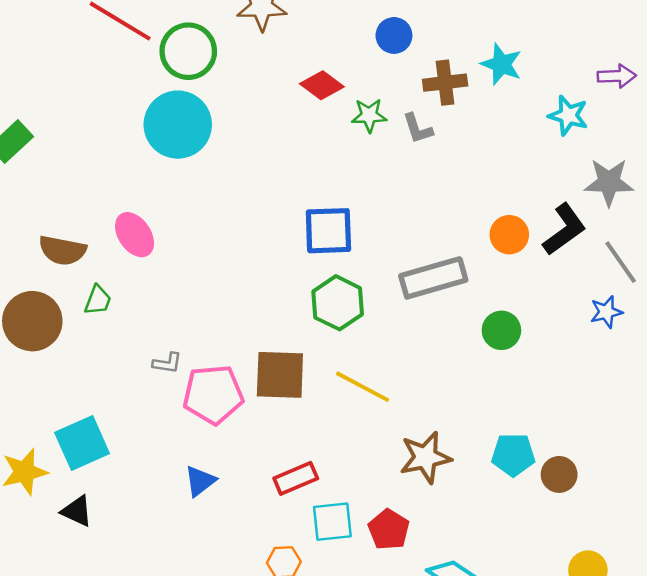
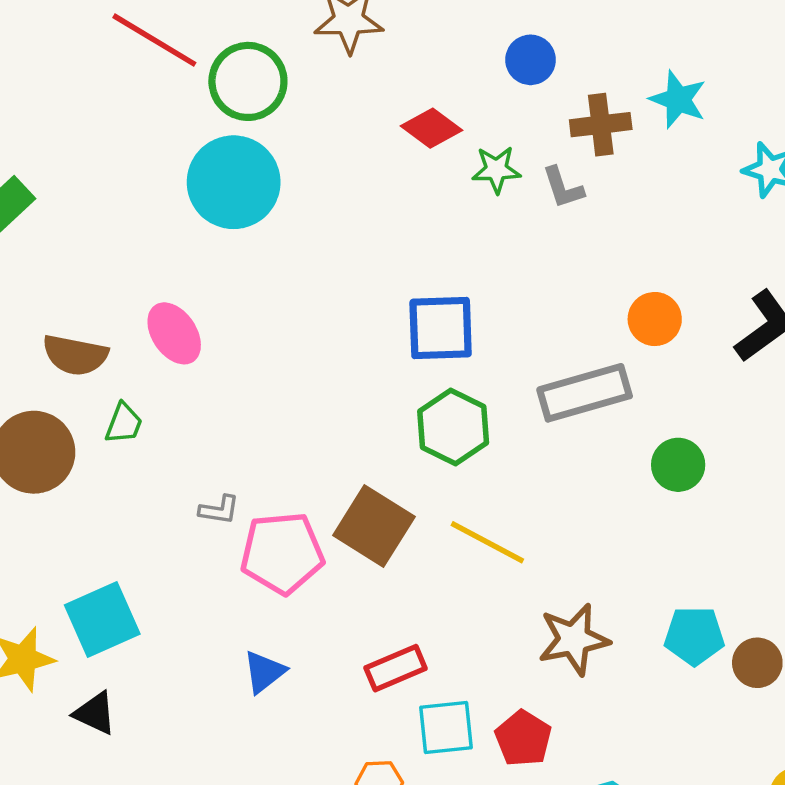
orange circle: (509, 235) -> (655, 319), moved
brown square: (280, 375) -> (374, 526), turned 30

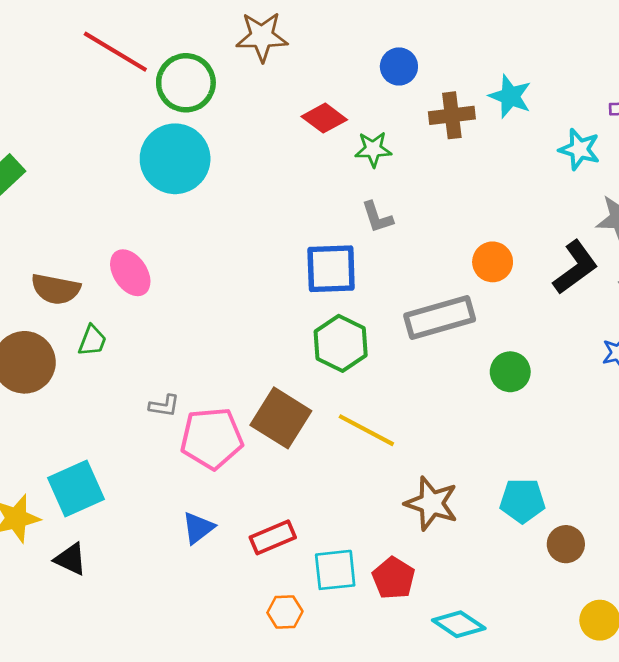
gray L-shape: (563, 188) -> (377, 217), moved
brown star: (574, 639) -> (432, 503), turned 30
brown circle: (757, 663) -> (566, 544), moved
red rectangle: (396, 668) -> (273, 537), moved

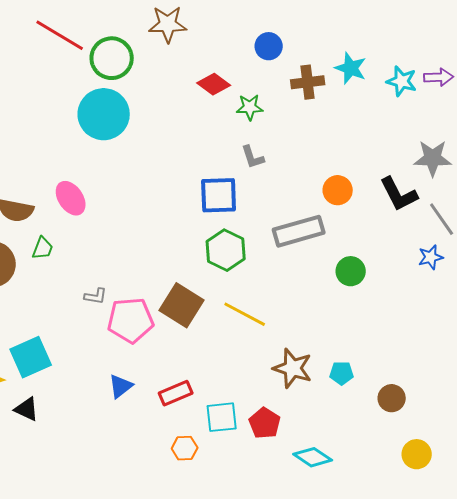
cyan star: (579, 149) -> (402, 81), moved
black L-shape: (575, 267) -> (399, 194), turned 99
cyan pentagon: (522, 501) -> (342, 373), moved, size x0.7

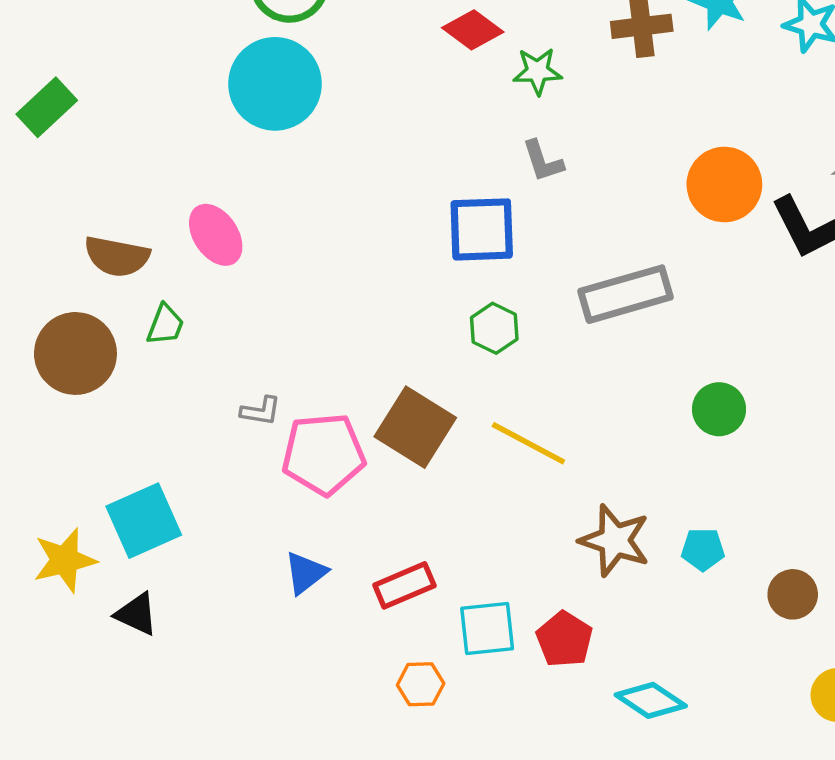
orange circle: (338, 190) -> (724, 185), moved, size x1.4
green hexagon: (226, 250) -> (494, 328), size x0.7
green circle: (351, 271) -> (719, 409), moved

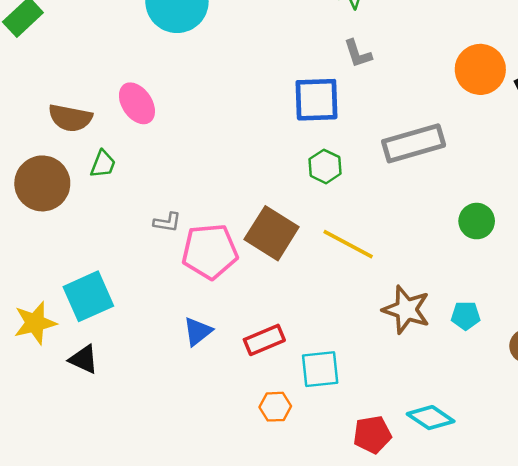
red pentagon: (564, 639) -> (372, 435), moved, turned 30

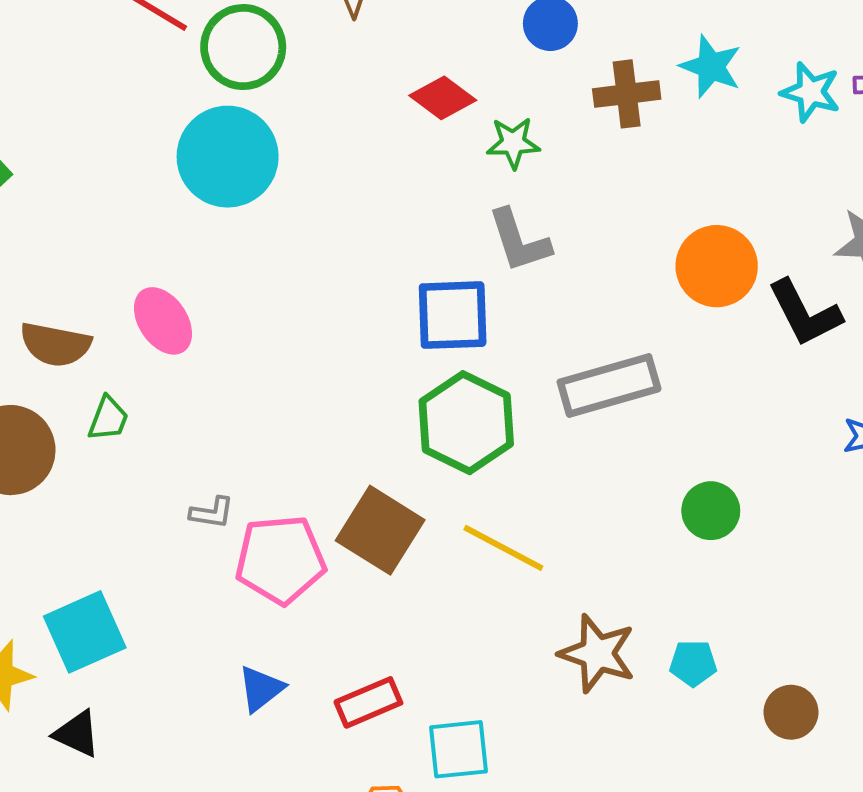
gray L-shape: (358, 54) -> (519, 241), size x1.4
green hexagon: (325, 166) -> (466, 423), size x1.8

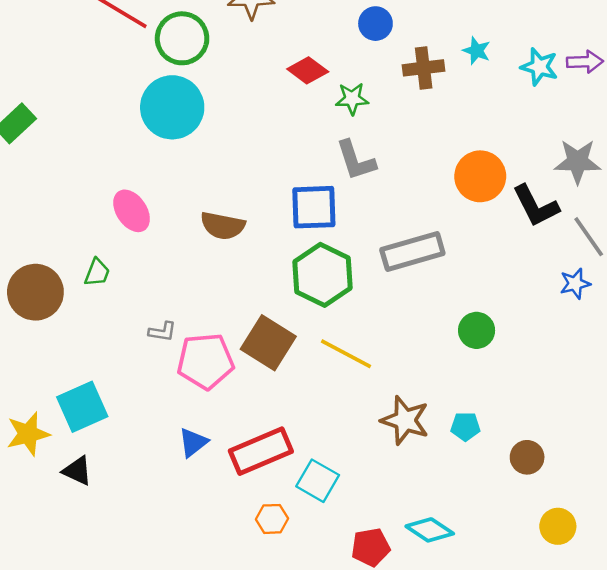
cyan star: (711, 67) -> (477, 51), size x0.7
brown semicircle: (55, 344) -> (223, 226), moved
red rectangle: (368, 702) -> (261, 451), size x1.5
cyan square: (458, 749) -> (318, 481), turned 36

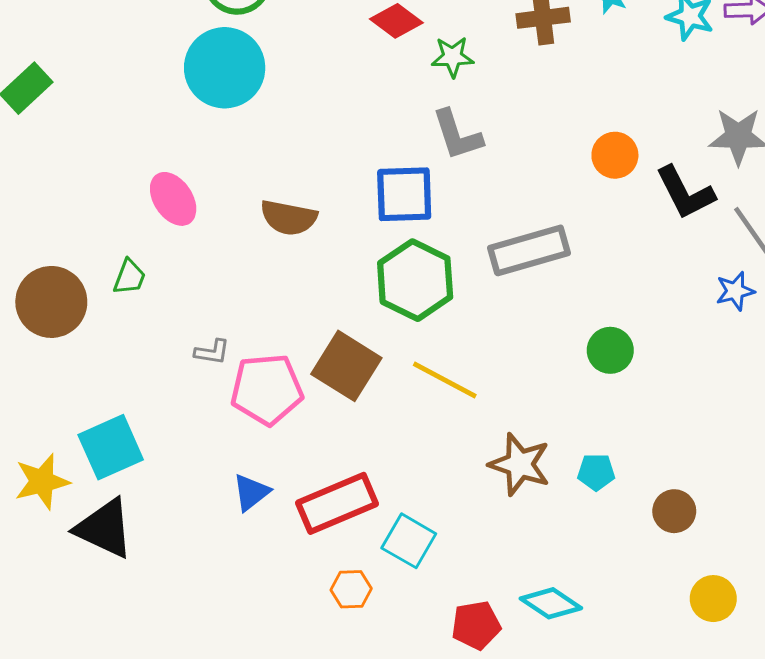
orange circle: (480, 176) -> (615, 155), size x0.7
black triangle: (77, 471) -> (104, 528), size x1.6

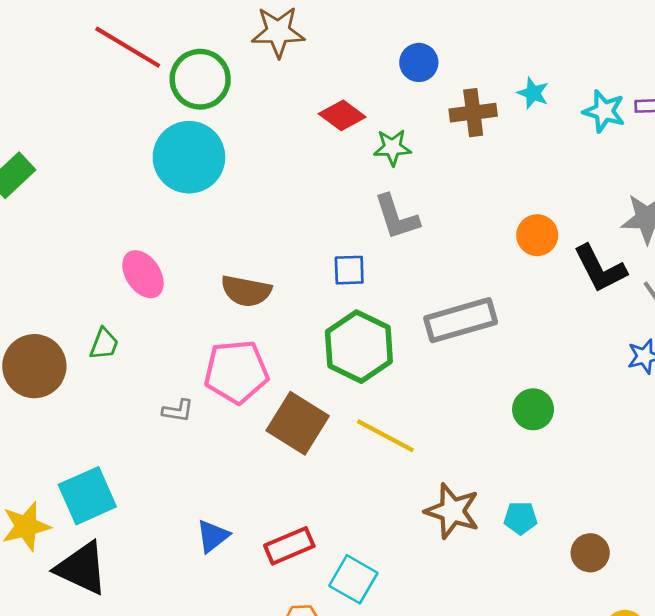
blue square: (404, 194) -> (349, 270), size x0.6
pink pentagon: (267, 389) -> (236, 372), moved
red rectangle: (337, 503) -> (289, 546), size x0.7

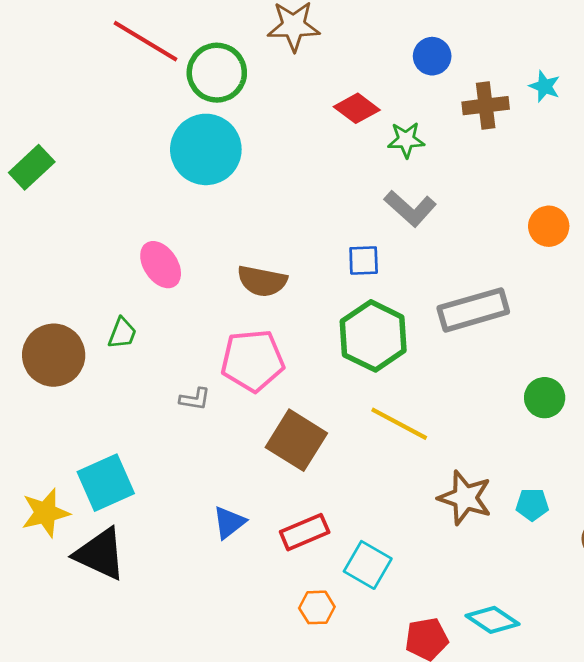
gray L-shape: (397, 217) -> (410, 208), turned -30
brown square: (298, 423) -> (296, 440), moved

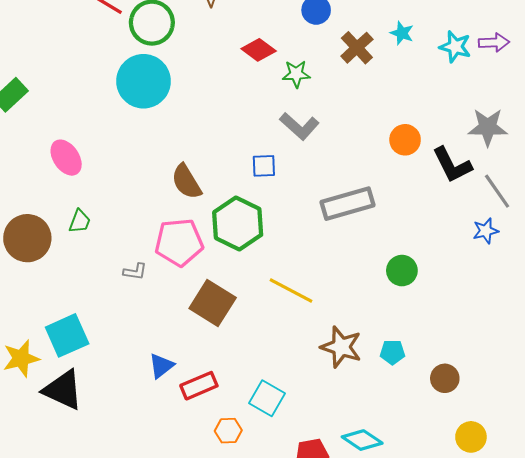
brown cross: (486, 106) -> (357, 48), turned -36
pink ellipse: (161, 265) -> (66, 158), moved
brown semicircle: (262, 281) -> (186, 182), turned 48
green hexagon: (373, 336) -> (238, 223), moved
red rectangle: (305, 532) -> (199, 386), moved

